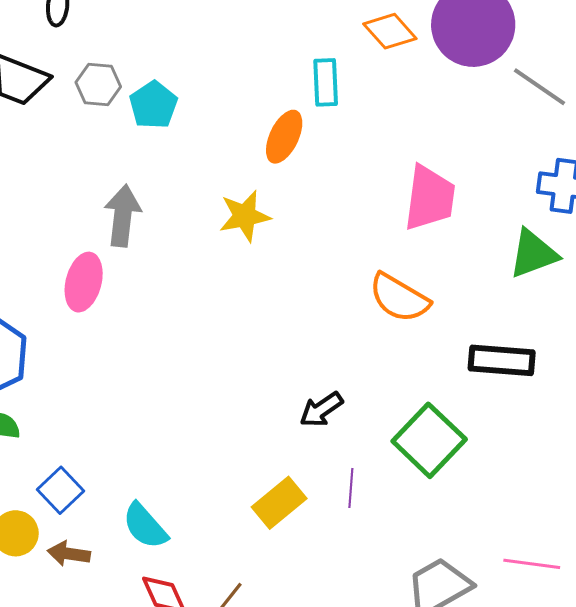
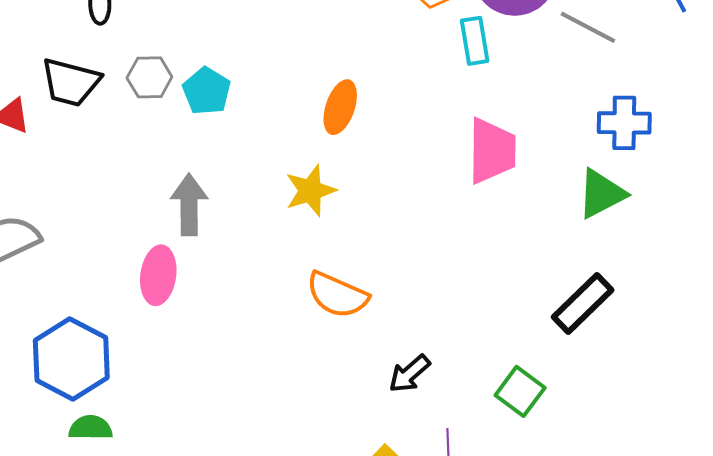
cyan rectangle: (326, 82) -> (475, 41), moved
orange semicircle: (399, 298) -> (337, 295), moved
black rectangle: (502, 360) -> (583, 303), turned -42
green square: (429, 440) -> (520, 391), size x0.7

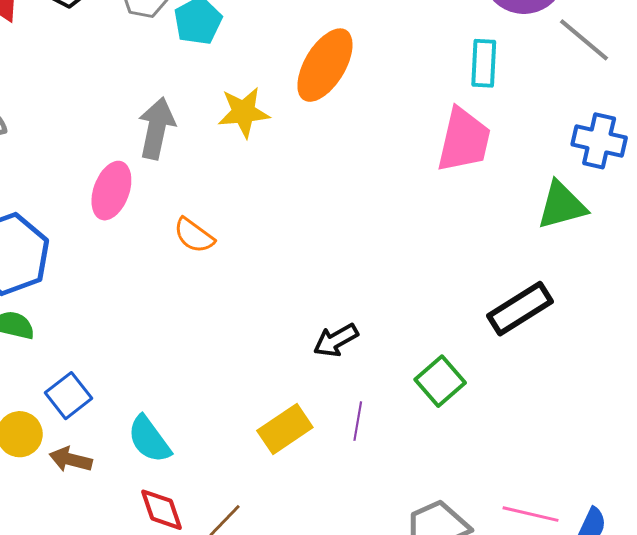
cyan rectangle: (475, 41) -> (484, 63), moved
orange ellipse: (340, 107) -> (325, 65), size x1.4
yellow star: (310, 191) -> (244, 112), moved
orange semicircle: (337, 295) -> (194, 236), moved, size x0.7

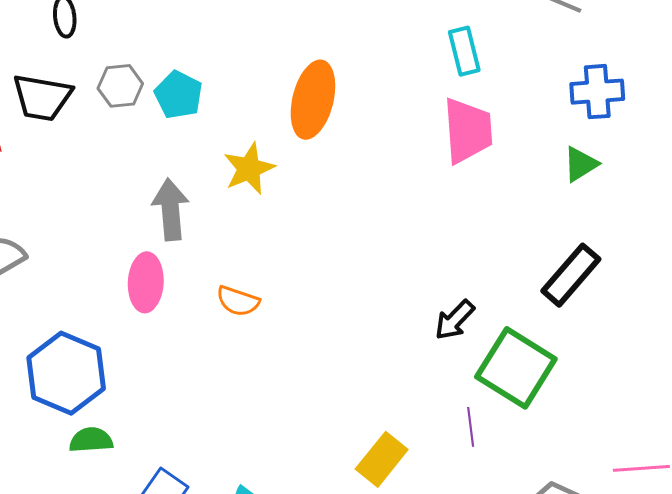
green triangle: (562, 205) -> (581, 164), size x0.7
black arrow: (336, 340) -> (455, 320), moved
green square: (440, 381) -> (516, 368), size x1.6
purple line: (358, 421) -> (471, 427), moved

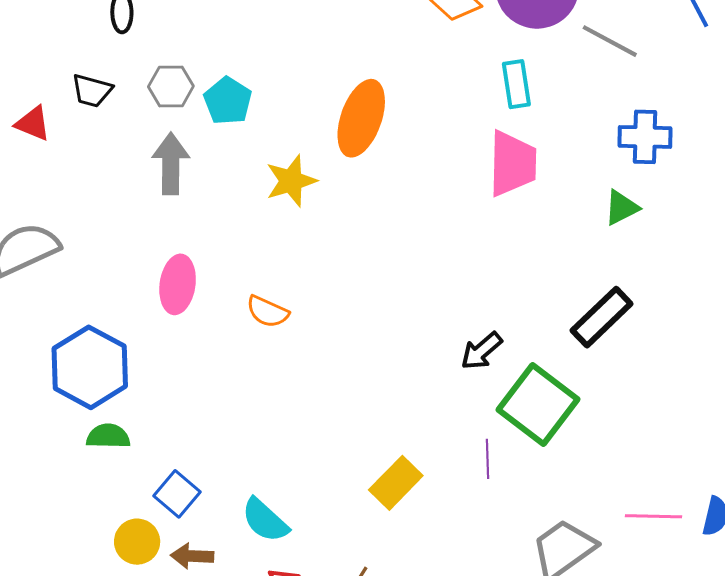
black trapezoid: (42, 97) -> (92, 91), size x0.7
gray arrow: (171, 210) -> (171, 164), moved

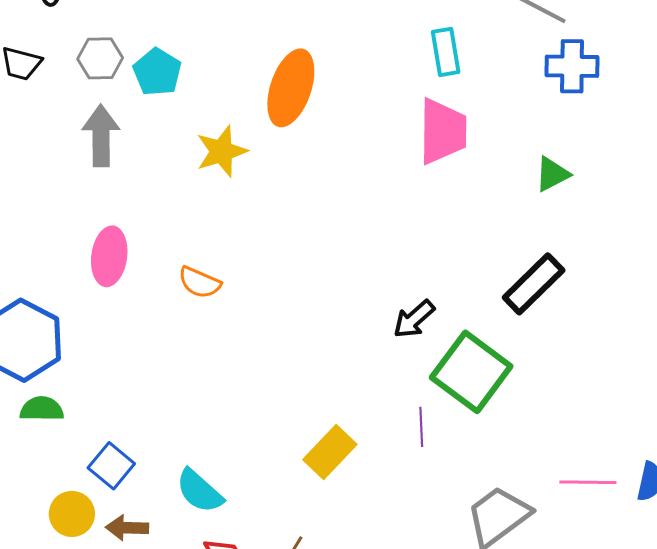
blue cross: (645, 137) -> (572, 66), moved

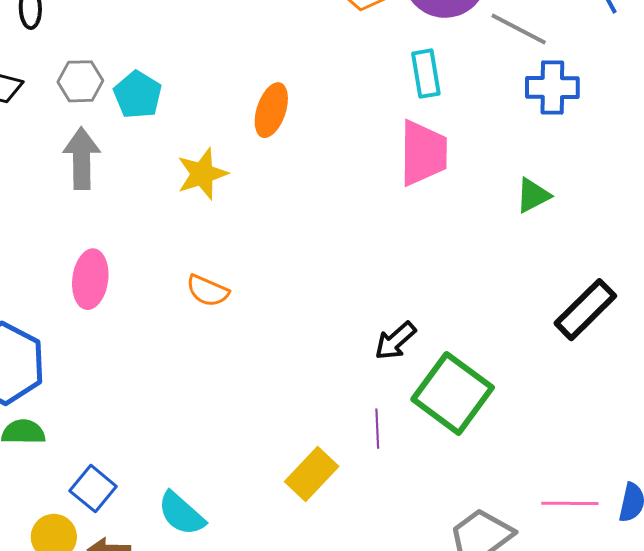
orange ellipse: (291, 88) -> (271, 110), size x0.7
orange semicircle: (200, 282) -> (208, 291), moved
black rectangle: (534, 284) -> (585, 310), moved
purple line: (421, 427) -> (377, 429), moved

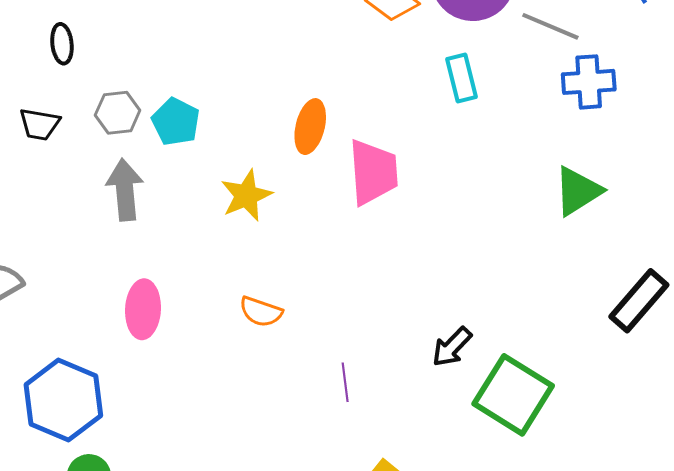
pink trapezoid: (423, 153) -> (373, 172), moved
green triangle: (533, 195) -> (578, 191), size x1.4
purple line: (377, 429) -> (345, 382), moved

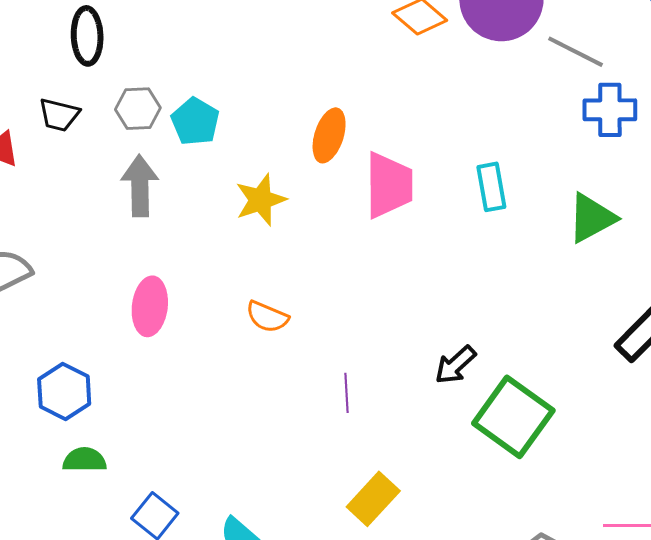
black ellipse: (62, 44) -> (87, 36), size x1.4
cyan rectangle: (461, 78) -> (491, 187), moved
blue hexagon: (63, 400) -> (64, 391), size x0.7

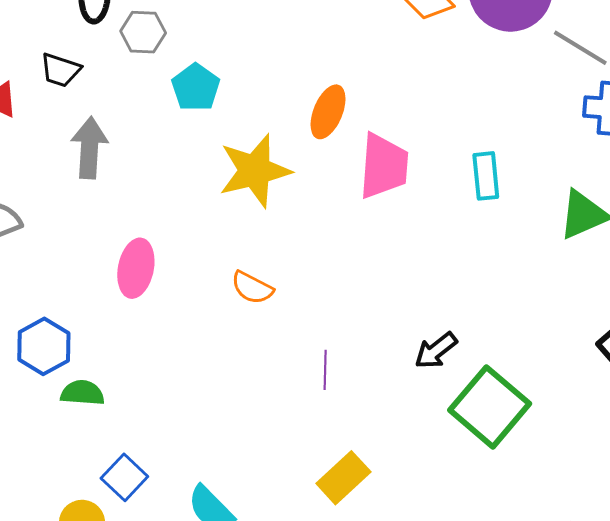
gray hexagon: (138, 109) -> (143, 32), moved
gray arrow: (140, 186) -> (89, 148), moved
yellow star: (261, 200) -> (255, 171), size x1.4
green semicircle: (84, 460) -> (82, 393), moved

